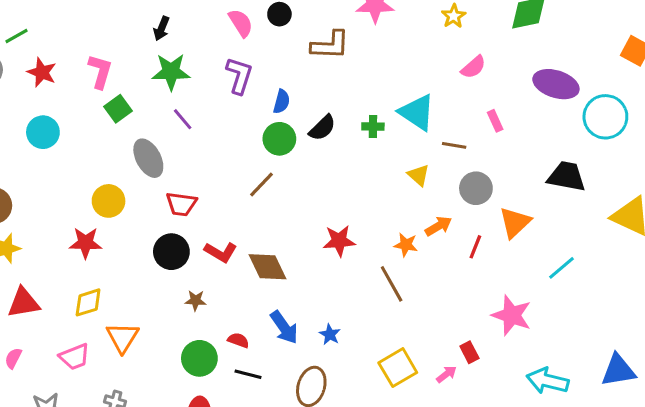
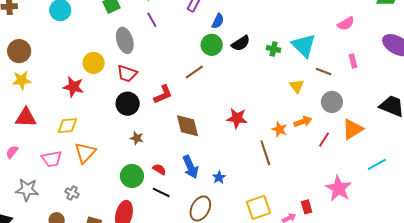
red trapezoid: (181, 204) -> (127, 74), moved
red L-shape: (221, 252) -> (163, 94), moved, turned -65

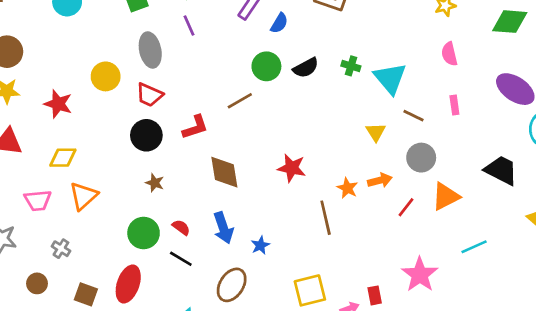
blue semicircle: (218, 21) -> (279, 23), moved
pink semicircle: (346, 24) -> (449, 54), turned 102
green cross: (274, 49) -> (351, 66), moved
red star: (73, 87) -> (58, 104), moved

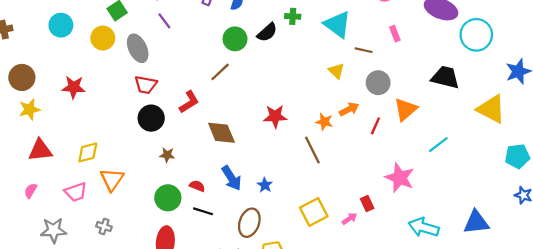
green cross: (351, 66) -> (293, 16), moved
yellow circle: (106, 76) -> (103, 38), moved
red star: (58, 104) -> (74, 87), moved

